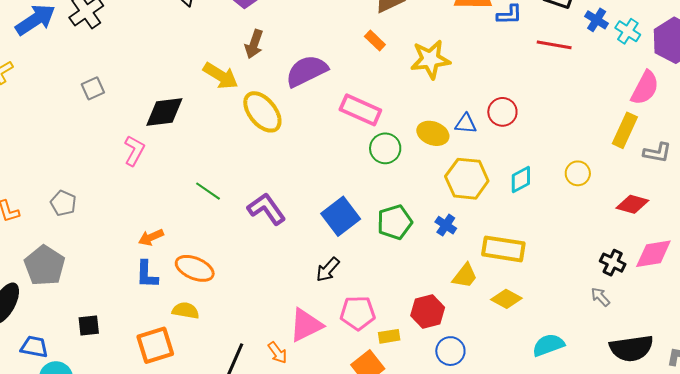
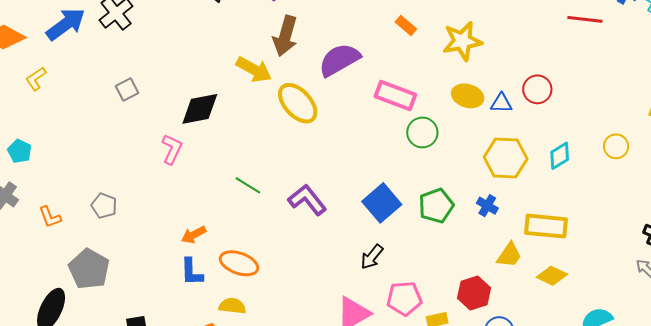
brown arrow: (254, 44) -> (285, 36), size x1.4
yellow ellipse: (433, 133) -> (468, 96), moved

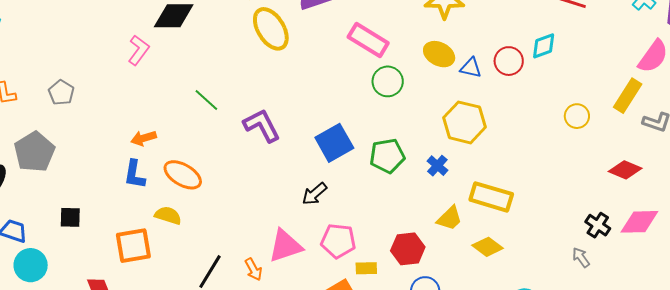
yellow circle: (616, 146) -> (577, 116), moved
cyan diamond: (560, 156) -> (544, 46), moved

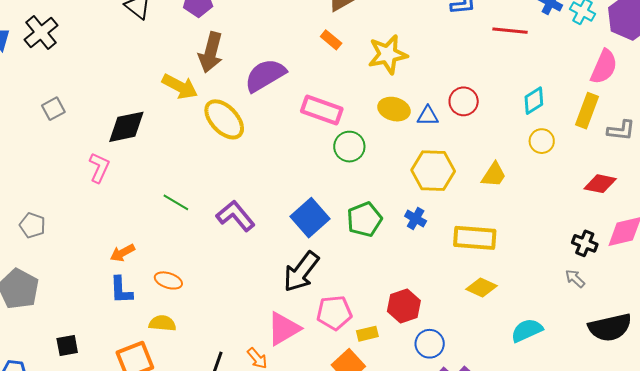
cyan diamond: (544, 46) -> (534, 101), moved
orange ellipse: (183, 175) -> (168, 280), size x0.7
black arrow: (314, 194) -> (301, 272), size x1.6
yellow trapezoid: (450, 218) -> (494, 175), moved

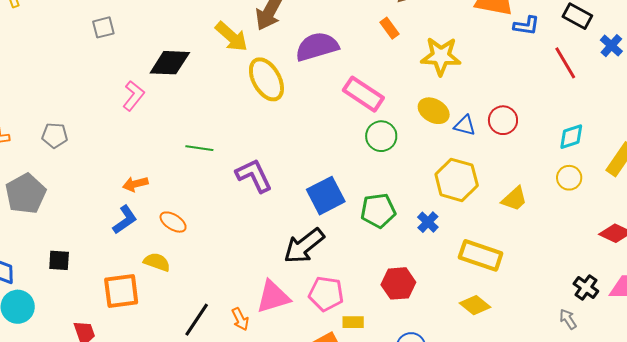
red line: (510, 31) -> (565, 63), turned 40
green line: (176, 202) -> (199, 148), turned -36
gray pentagon: (32, 225) -> (55, 135), turned -30
blue L-shape: (121, 290) -> (125, 220), turned -136
red hexagon: (404, 306) -> (398, 283), moved

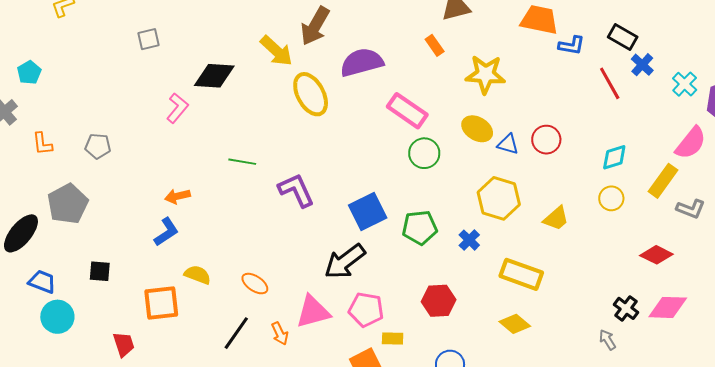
blue cross: (611, 46) -> (642, 65), moved
orange ellipse: (173, 222) -> (255, 284), moved

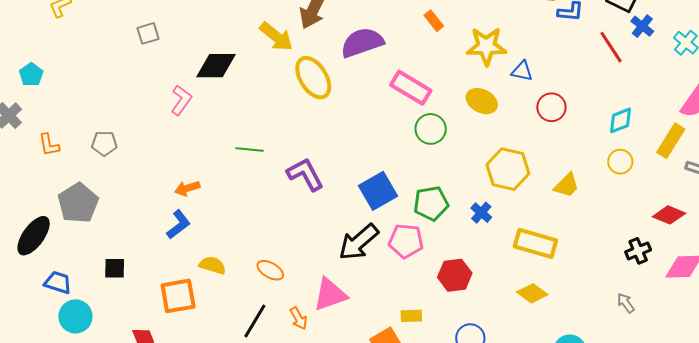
blue triangle: (508, 144) -> (522, 71), moved
black cross: (626, 308) -> (638, 251), moved, turned 35
pink pentagon: (366, 310) -> (406, 241), moved

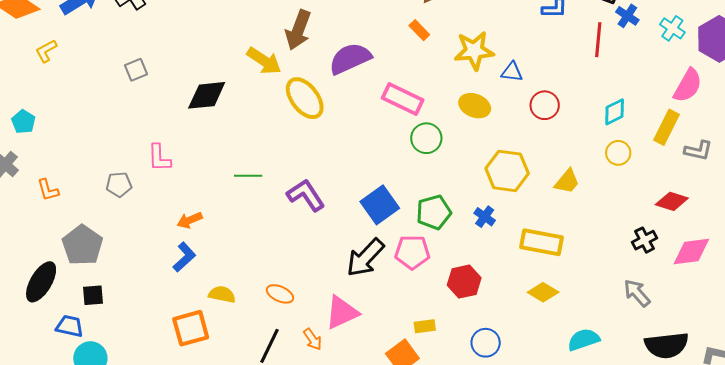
red line: (611, 47) -> (598, 40), turned 44
pink L-shape: (181, 100) -> (159, 158), moved, turned 148
gray pentagon: (104, 143) -> (119, 185), moved
black square: (115, 268) -> (93, 295), moved
gray arrow: (626, 303) -> (637, 293), size x1.4

